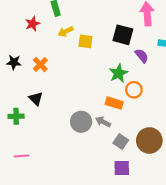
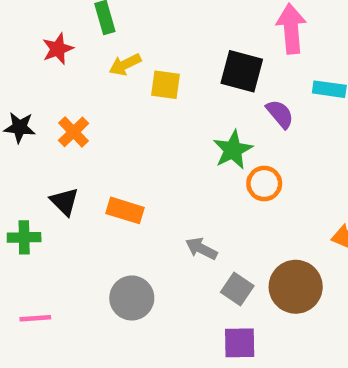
orange rectangle: (114, 103) -> (125, 210), moved
gray circle: (81, 122) -> (132, 298), moved

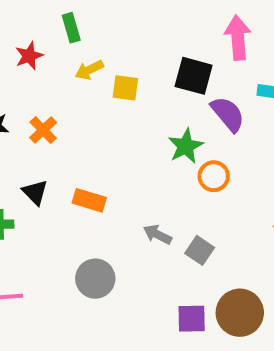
purple semicircle: (280, 114) -> (228, 114), size x1.4
brown circle: (296, 287) -> (240, 313), moved
gray square: (237, 289) -> (200, 250), moved

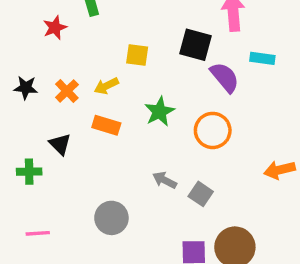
yellow arrow: (89, 70) -> (106, 86), moved
green star: (186, 146) -> (159, 112), moved
orange circle: (214, 176) -> (213, 130), size x1.4
orange rectangle: (89, 200) -> (106, 125), moved

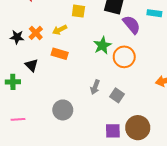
black star: (26, 88) -> (17, 37), moved
green star: (159, 112) -> (102, 45), moved
gray arrow: (165, 180) -> (95, 87), turned -96

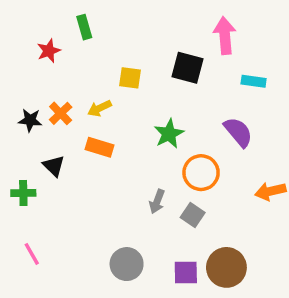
purple semicircle: (132, 25) -> (238, 132), moved
orange circle: (124, 57) -> (201, 173), moved
gray circle: (63, 110) -> (127, 264), moved
pink line: (18, 119) -> (32, 254), turned 64

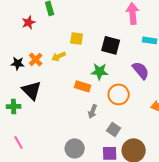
black square: (188, 68) -> (111, 45), moved
green star: (169, 134) -> (100, 71), turned 30
orange rectangle: (99, 147) -> (83, 86), moved
black triangle: (54, 166) -> (32, 90), size x1.5
gray square: (193, 215) -> (114, 129), moved

